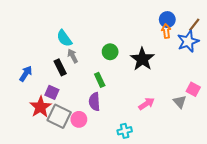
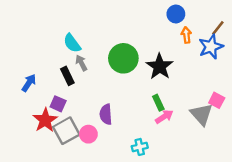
blue circle: (167, 20) -> (176, 14), moved
green circle: (110, 52) -> (123, 58), size x1.6
green rectangle: (100, 80) -> (158, 103), moved
gray triangle: (180, 102) -> (202, 114), size x1.5
gray square: (59, 116) -> (66, 131), turned 35

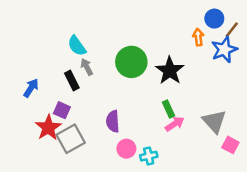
blue circle: (176, 14) -> (214, 19), moved
pink square: (217, 100) -> (230, 145), moved
pink circle: (88, 134) -> (126, 149), moved

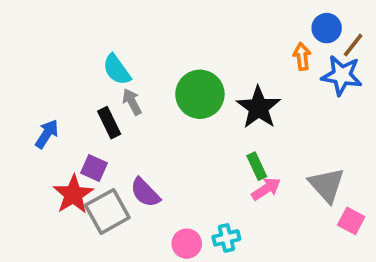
blue star: (224, 50) -> (342, 75), turned 30
purple semicircle: (113, 121) -> (145, 193), moved, turned -40
pink circle: (126, 149) -> (187, 244), moved

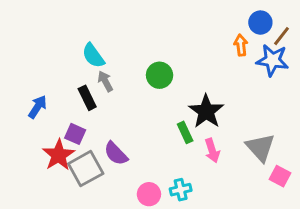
green circle: (200, 94) -> (160, 75), size x0.7
black star: (259, 107) -> (206, 111), moved
green rectangle: (257, 166) -> (185, 132), moved
pink arrow: (266, 189) -> (212, 151), turned 105

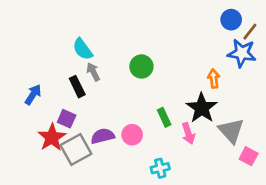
orange arrow: (241, 45) -> (214, 79), moved
black star: (206, 111) -> (202, 108), moved
purple semicircle: (116, 154) -> (103, 136), turned 120
pink circle: (149, 194) -> (132, 135), moved

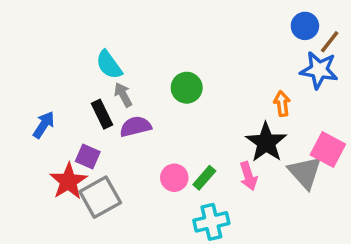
green rectangle: (164, 117) -> (204, 178), moved, turned 66
purple semicircle: (103, 136) -> (135, 127), moved
pink square: (249, 156) -> (328, 149), moved, size x1.4
cyan cross: (160, 168) -> (211, 222), size x1.4

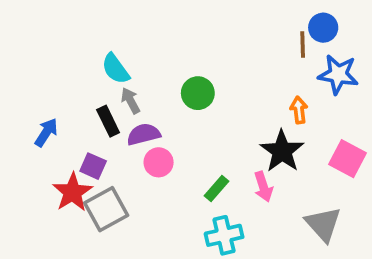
brown line: (330, 42) -> (303, 44), moved, turned -40
gray triangle: (305, 172) -> (323, 224), moved
pink circle: (174, 178) -> (159, 162), moved

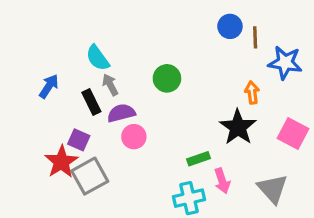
blue circle: (323, 28) -> (230, 26), moved
blue arrow: (46, 132) -> (49, 86), moved
pink arrow: (263, 187) -> (222, 181), moved
green rectangle: (217, 189) -> (198, 159), moved, turned 30

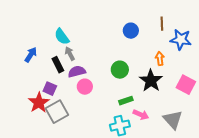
blue circle: (230, 26) -> (131, 31), moved
green circle: (167, 78) -> (120, 70), moved
pink arrow: (222, 181) -> (141, 115), turned -49

